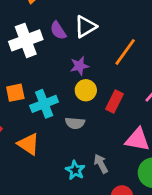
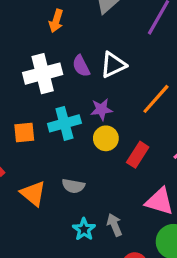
cyan cross: (44, 104) -> (64, 123), moved
gray semicircle: (75, 123) -> (73, 186), moved

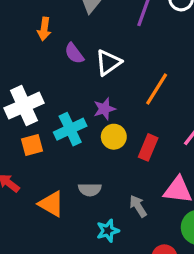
purple semicircle: (81, 66) -> (74, 53), moved
white cross: (43, 74) -> (24, 106), moved
gray arrow: (114, 225) -> (138, 206), moved
cyan star: (84, 229) -> (108, 231), turned 30

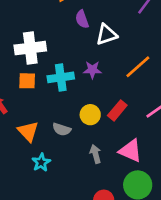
yellow circle: (114, 137) -> (90, 115), moved
cyan star: (108, 231) -> (41, 162), moved, turned -30

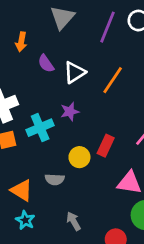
orange line: (138, 67) -> (113, 80), moved
gray arrow: (95, 154) -> (74, 221), moved
cyan star: (41, 162) -> (25, 220), moved

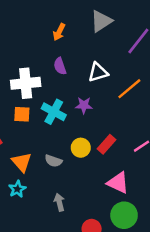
purple semicircle: (46, 64) -> (60, 66), moved
cyan cross: (40, 128) -> (54, 112), turned 35

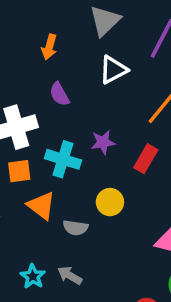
white triangle: (98, 72) -> (113, 70), moved
red rectangle: (107, 144) -> (146, 159), moved
orange triangle: (22, 162) -> (41, 206), moved
gray arrow: (59, 202) -> (70, 275), moved, turned -35

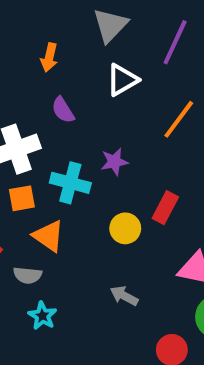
red rectangle: (146, 159) -> (165, 208), moved
gray semicircle: (75, 228) -> (28, 275), moved
gray arrow: (70, 275) -> (124, 296), moved

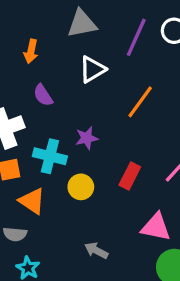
gray triangle: (110, 25) -> (82, 24), turned 36
yellow circle: (125, 228) -> (81, 187), moved

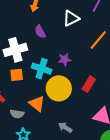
yellow circle: (81, 187) -> (59, 88), size x1.6
orange triangle: (32, 201) -> (37, 104), moved

